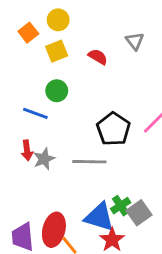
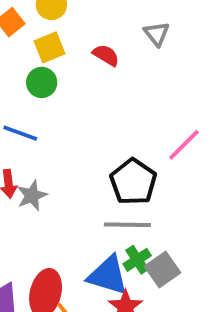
green circle: (57, 91) -> (42, 82), moved
black pentagon: (113, 129) -> (133, 182), moved
gray line: (89, 162) -> (127, 225), moved

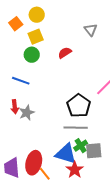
red semicircle: (106, 55) -> (65, 53), moved, turned -64
gray square: (162, 270) -> (94, 151), turned 30

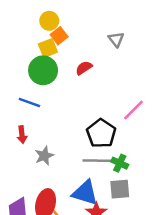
orange square: (16, 24) -> (59, 36), moved
green circle: (32, 55) -> (43, 70), size x1.5
gray star: (27, 113) -> (44, 156), moved
green cross: (81, 146) -> (120, 163), moved, turned -32

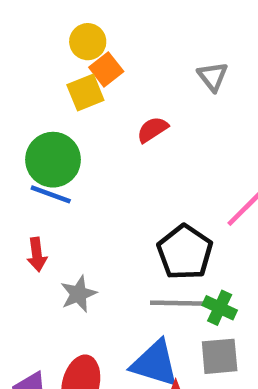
green circle: (43, 70) -> (53, 160), moved

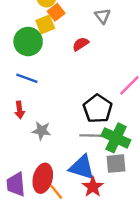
gray triangle: (213, 76) -> (103, 16), moved
green circle: (53, 160) -> (28, 42), moved
gray star: (78, 294) -> (42, 131), turned 30
green cross: (220, 308) -> (116, 138), size x1.6

